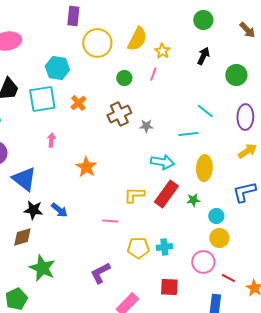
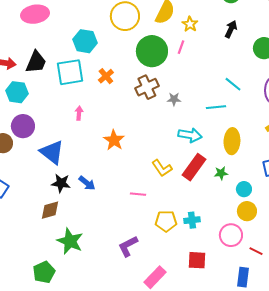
green circle: (124, 78) -> (152, 51), size x2.0
yellow L-shape: (134, 195) -> (162, 168), turned -125

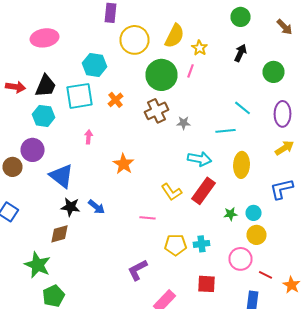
cyan hexagon: (17, 92) -> (44, 116), moved
green star: (221, 173) -> (230, 214), moved
green star: (70, 241) -> (38, 265), moved

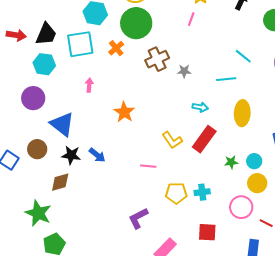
green circle: (162, 75) -> (136, 23), moved
cyan arrow: (200, 159) -> (200, 107), size x0.7
brown circle: (12, 167) -> (37, 149), moved

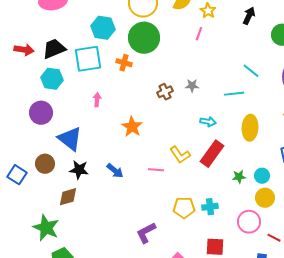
black trapezoid: (46, 34) -> (54, 49), turned -135
orange cross: (116, 48) -> (124, 63), turned -35
brown cross: (157, 59) -> (165, 92), moved, size x0.7
blue arrow: (97, 155) -> (115, 171), moved
pink line: (148, 166) -> (156, 170), moved

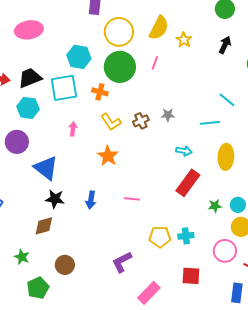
pink line: (199, 34) -> (155, 63), moved
yellow L-shape: (180, 155) -> (111, 122), moved
brown circle: (45, 164) -> (65, 265), moved
blue arrow: (115, 171) -> (91, 200), turned 60
green star: (46, 228) -> (22, 257), size x0.6

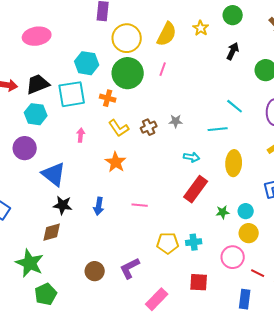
yellow star: (184, 40) -> (201, 28), moved
green star: (22, 257) -> (30, 263), size x1.8
brown circle: (65, 265) -> (95, 271), moved

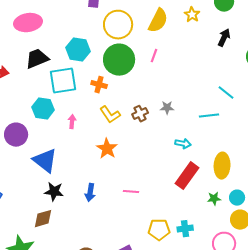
black trapezoid: (38, 84) -> (37, 59), moved
cyan hexagon: (36, 114) -> (43, 109), moved
yellow ellipse: (234, 163) -> (222, 166), moved

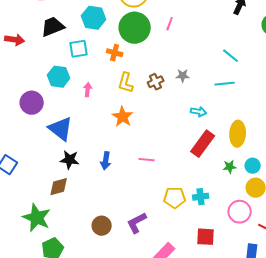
cyan square: (63, 81) -> (79, 49), size x0.7
cyan line: (226, 93) -> (231, 56), moved
yellow L-shape: (110, 115) -> (126, 83), turned 50

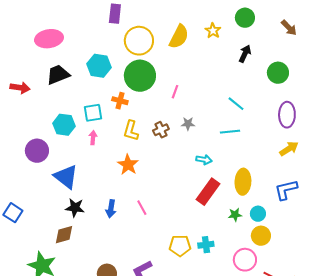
pink line: (170, 24) -> (175, 92), moved
cyan square: (79, 49) -> (93, 113), moved
pink line: (147, 160) -> (142, 208), moved, turned 56

